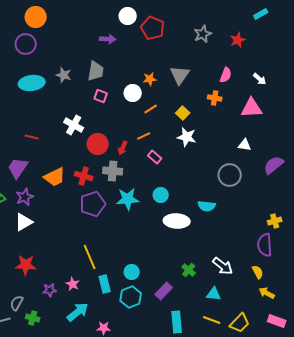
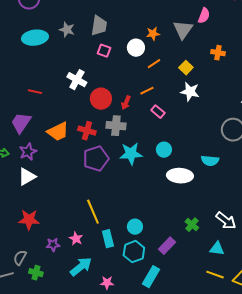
pink semicircle: (226, 75) -> (204, 16), moved
cyan rectangle: (177, 322) -> (151, 277), moved, turned 35

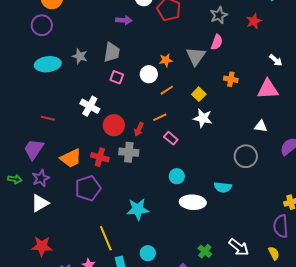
cyan star: (131, 154) -> (138, 209), moved
purple pentagon: (96, 159) -> (88, 188), moved

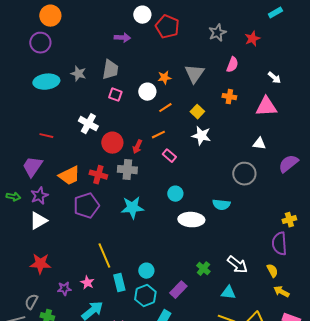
pink semicircle: (217, 42) -> (232, 65), moved
cyan star: (138, 209) -> (132, 208), moved

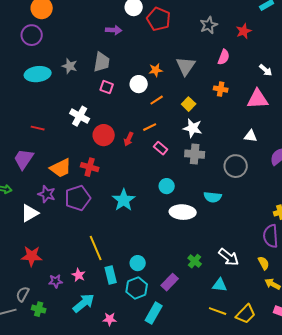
gray cross: (127, 170) -> (195, 154), moved
purple star: (39, 196) -> (47, 194), moved, turned -30
cyan star: (132, 208) -> (124, 200), turned -30

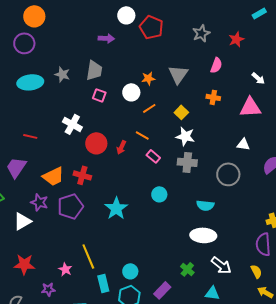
orange line: (150, 127) -> (142, 135), turned 56
white ellipse: (183, 212) -> (203, 235), moved
pink star: (79, 275) -> (65, 269), moved

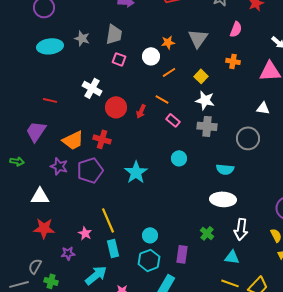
white triangle: (22, 221) -> (40, 196), moved, turned 30
white arrow: (221, 265) -> (241, 229), turned 60
cyan rectangle: (103, 283) -> (113, 248), moved
purple rectangle: (162, 290) -> (182, 254), turned -36

